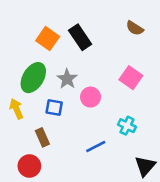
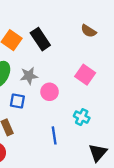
gray star: (67, 79) -> (29, 76), turned 30
blue line: (96, 146) -> (54, 135), turned -72

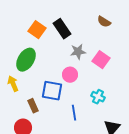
gray star: (29, 76) -> (78, 52), moved
blue square: (17, 101) -> (52, 91), moved, size x1.5

